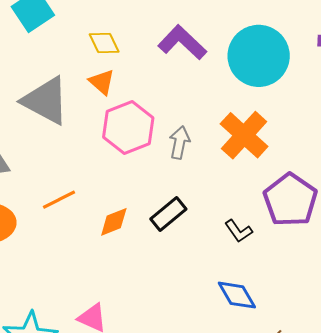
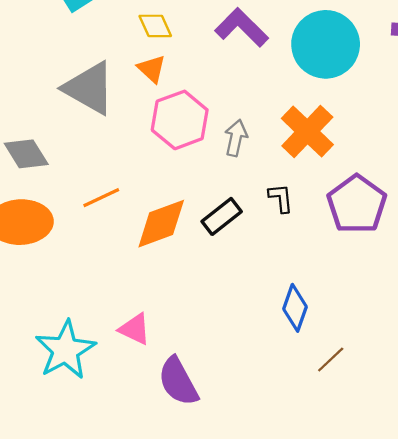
orange diamond: (114, 222) -> (161, 224), size x1.6
black L-shape: (239, 231) -> (281, 198), moved, turned -152
blue diamond: (237, 295) -> (295, 308), turned 48

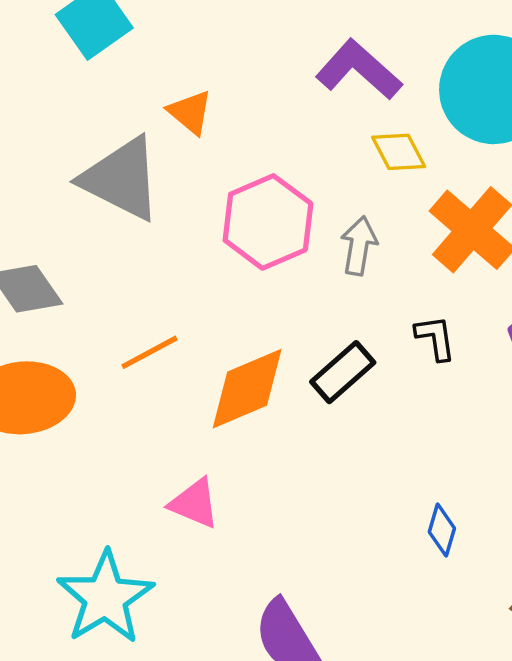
yellow diamond: (155, 26) -> (399, 152), moved
orange triangle: (152, 69) -> (190, 112), moved
blue diamond: (295, 308) -> (442, 530), moved, size x0.7
pink triangle: (135, 329) -> (194, 503), moved

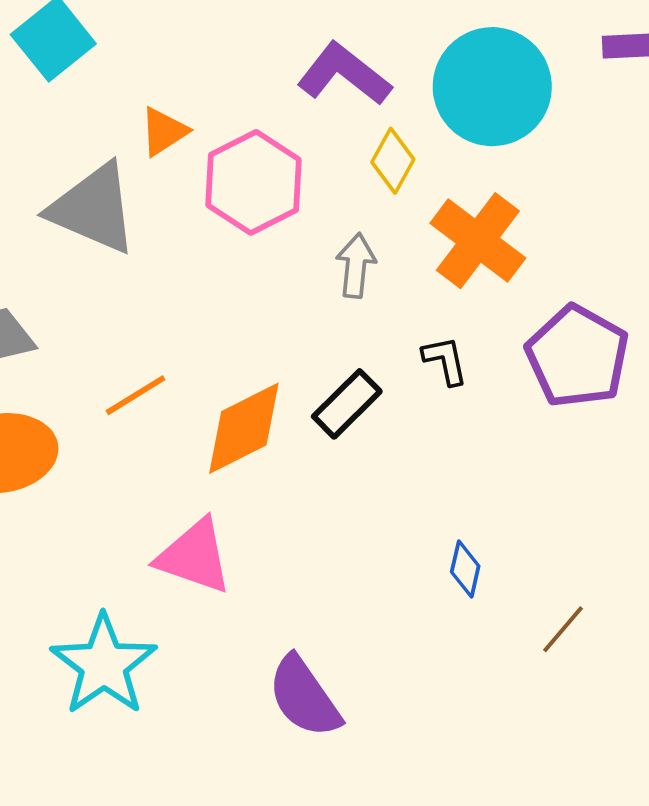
orange triangle: (190, 112) -> (164, 131), turned 51
yellow diamond: (399, 152) -> (393, 161), turned 60
pink hexagon: (268, 222) -> (254, 182), moved
pink triangle: (194, 503) -> (194, 556), size x1.4

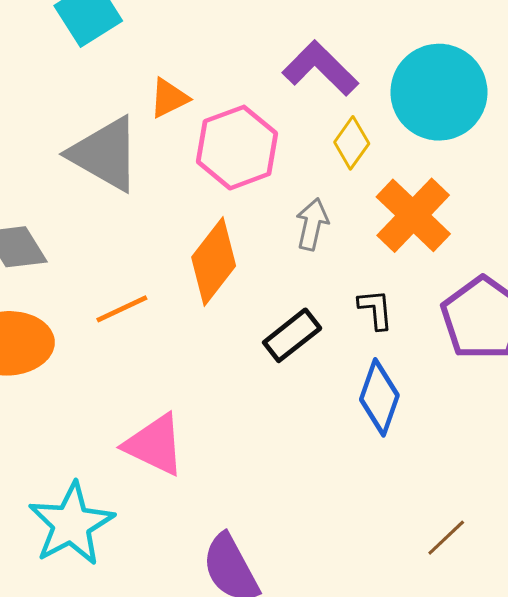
orange diamond: (244, 428) -> (214, 262), moved, turned -32
blue diamond: (465, 569) -> (379, 397), moved, size x1.6

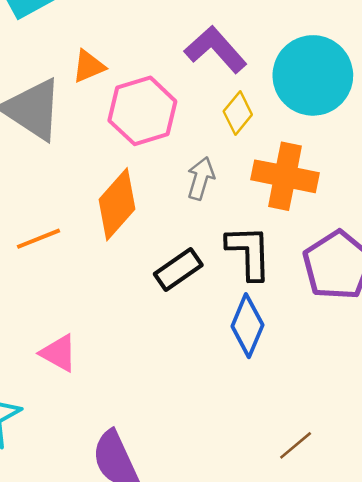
orange cross: (413, 215) -> (285, 176), turned -36
black L-shape: (376, 309) -> (249, 252), size x1.6
pink triangle: (155, 445) -> (59, 353), size x0.7

